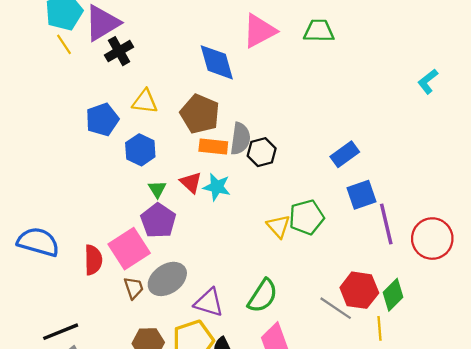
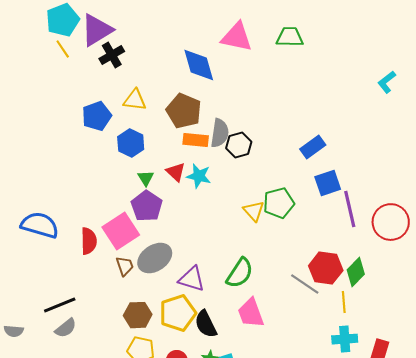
pink triangle: (259, 31) -> (237, 37), turned 40

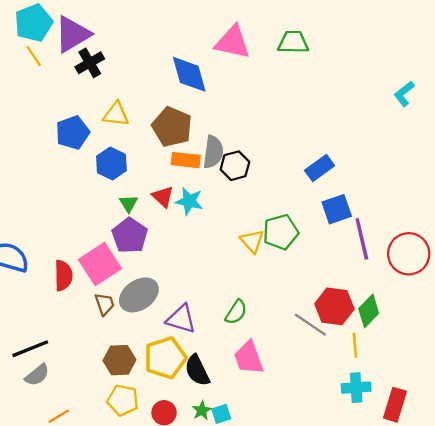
green semicircle: (240, 273) -> (236, 312), size x0.7

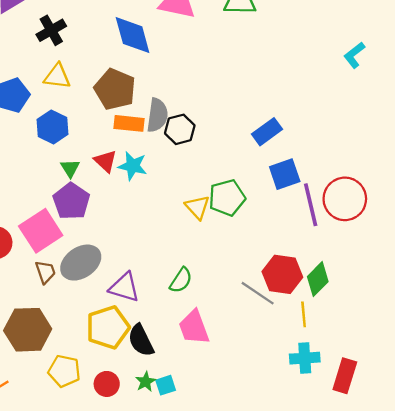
black cross: (90, 63) -> (51, 30), moved
red circle: (409, 254) -> (345, 199), moved
brown hexagon: (119, 360) -> (28, 330), moved, size x1.4

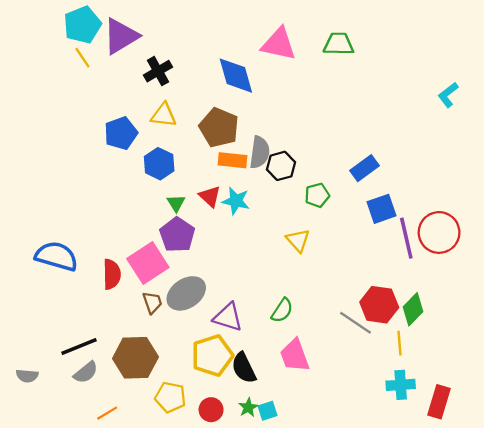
green pentagon: (227, 198) -> (317, 195), moved, size x0.7

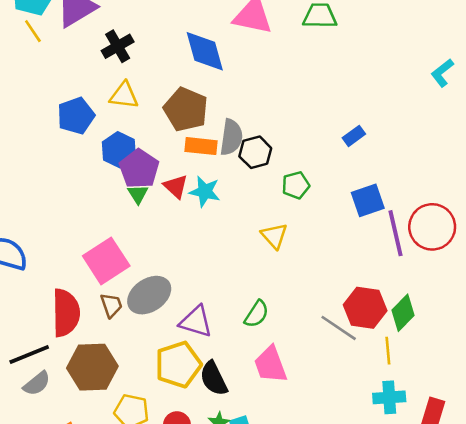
blue rectangle: (365, 168) -> (354, 136), moved, size x0.7
purple pentagon: (177, 235) -> (139, 169), moved
red semicircle: (112, 274) -> (66, 313), moved, size x1.4

